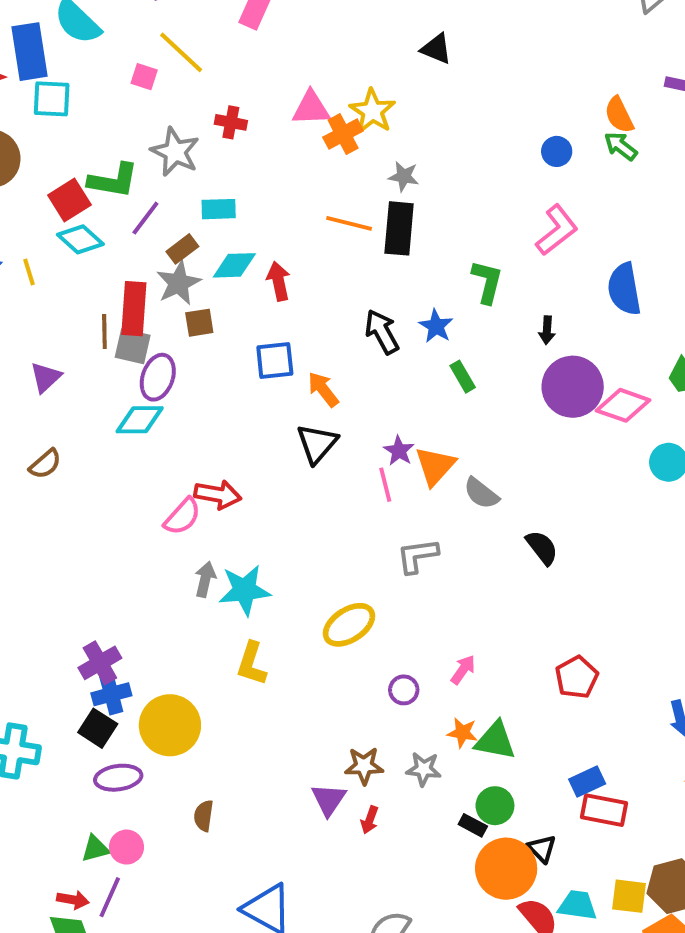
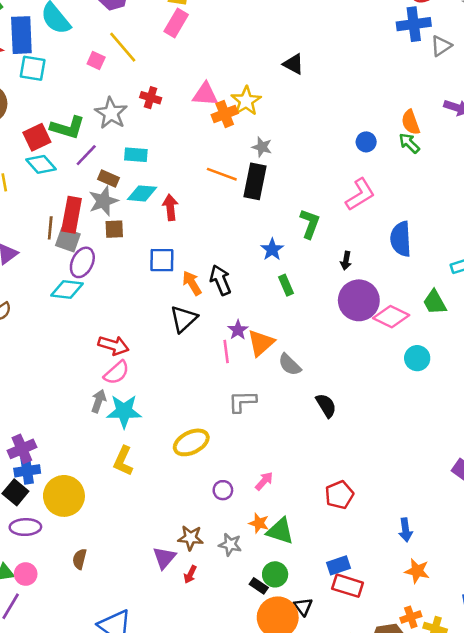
brown rectangle: (182, 249) -> (109, 179), turned 54
black arrow: (382, 332) -> (220, 280), moved
pink semicircle: (182, 517) -> (116, 373), moved

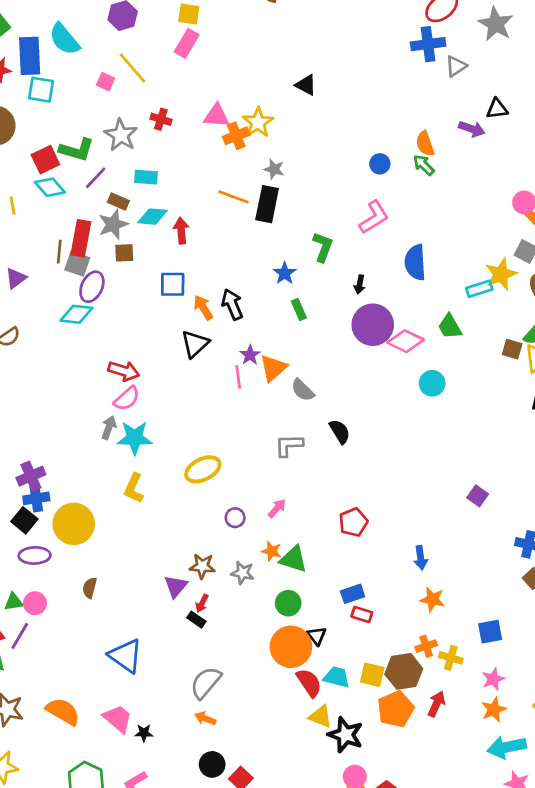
gray L-shape: (242, 401) -> (289, 445), moved
black rectangle: (259, 586) -> (196, 620), moved
red rectangle: (348, 586) -> (362, 614), size x0.7

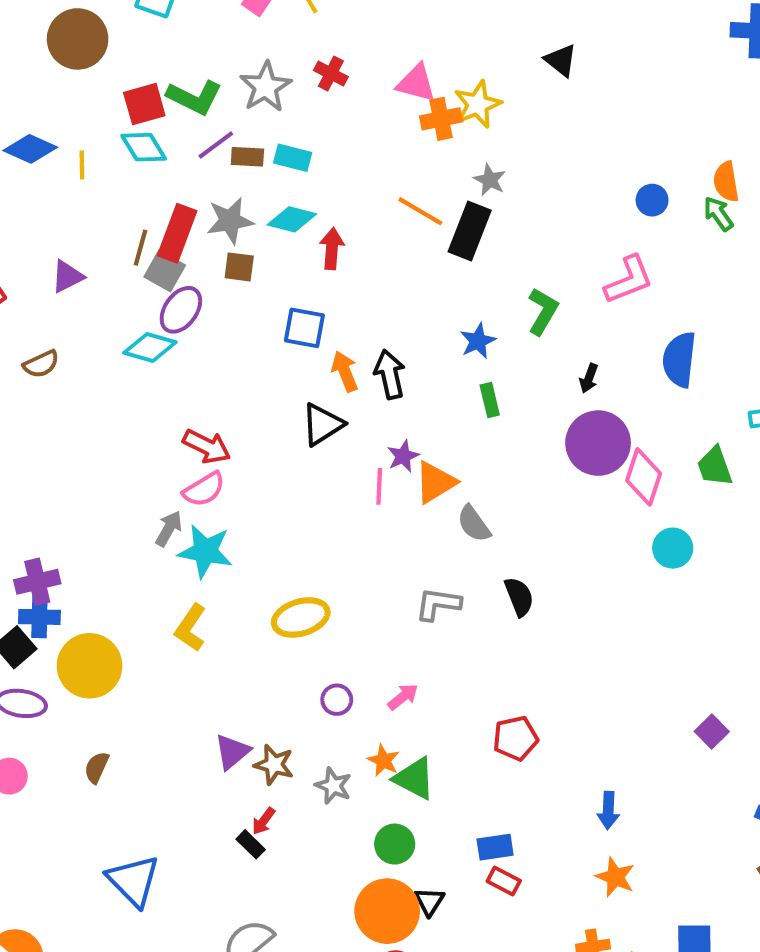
brown rectangle: (118, 201) -> (247, 157), moved, turned -30
pink diamond: (406, 341) -> (644, 477), turned 72
purple triangle: (176, 586) -> (232, 752), moved

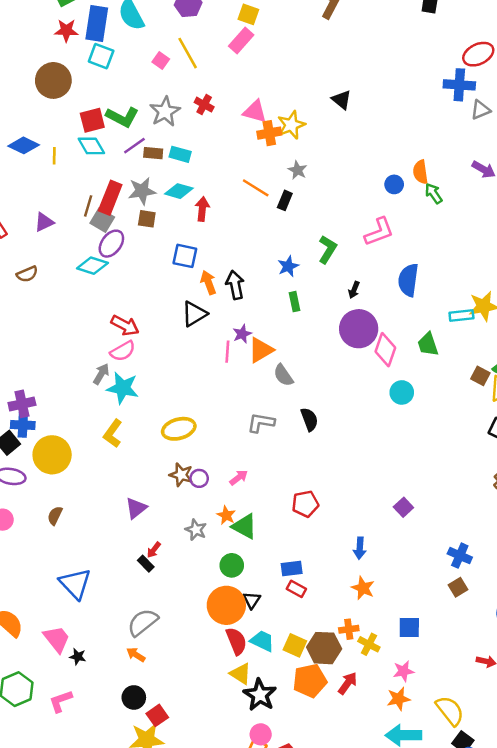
orange semicircle: (726, 182) -> (420, 172), moved
black rectangle: (470, 231) -> (285, 200), size x0.6
purple square: (712, 731) -> (403, 507), moved
brown star: (274, 765) -> (181, 475), moved

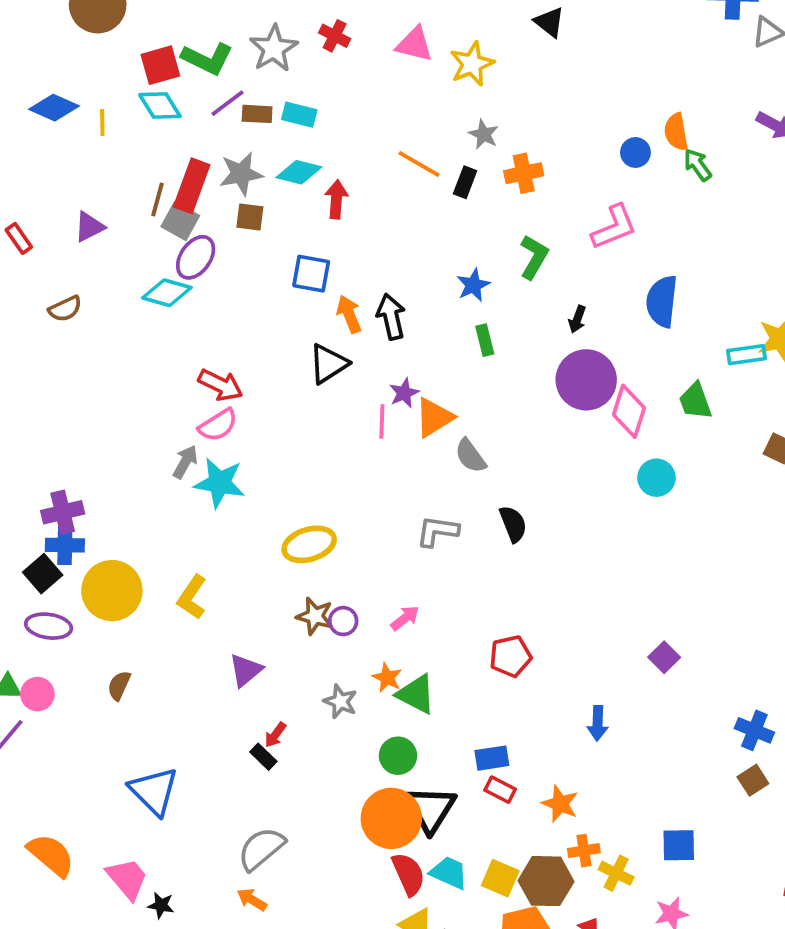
orange cross: (269, 133) -> (524, 173), moved
yellow L-shape: (113, 433) -> (192, 597), moved
orange star: (363, 588) -> (560, 804), moved
black triangle: (252, 600) -> (431, 809), size x1.8

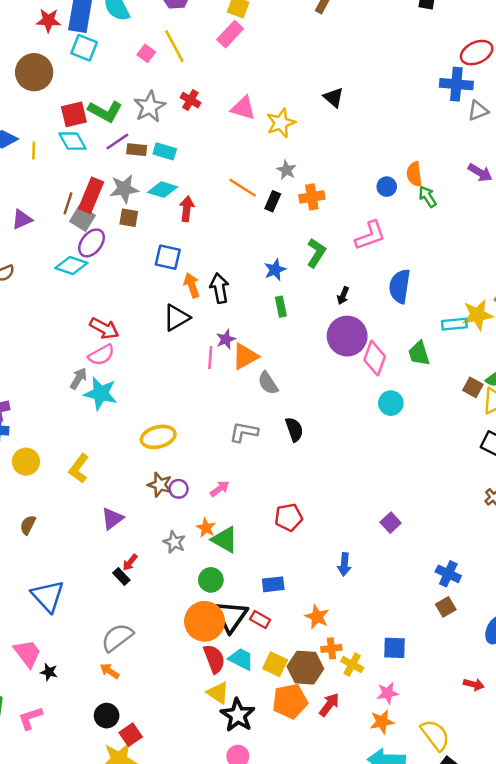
yellow circle: (112, 591) -> (26, 462), size x0.7
red rectangle: (500, 790) -> (260, 620), moved

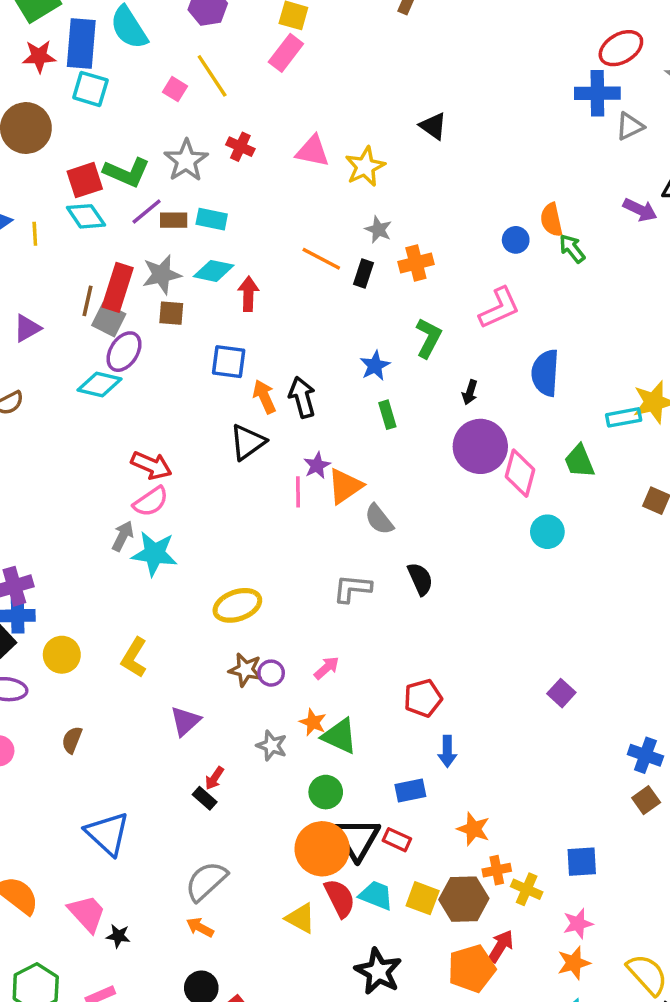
blue arrow: (344, 564) -> (447, 751), moved
yellow triangle: (218, 693) -> (301, 918), moved
orange pentagon: (290, 701) -> (472, 969), moved

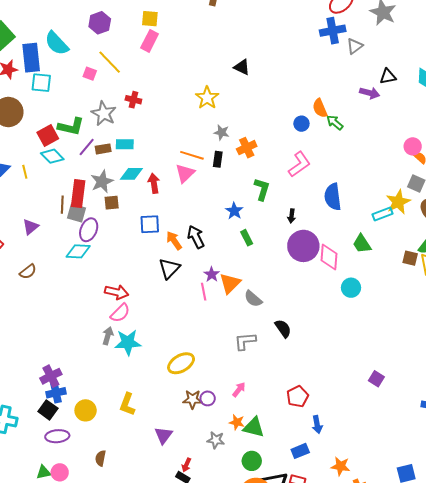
pink triangle: (313, 151) -> (185, 173), moved, turned -45

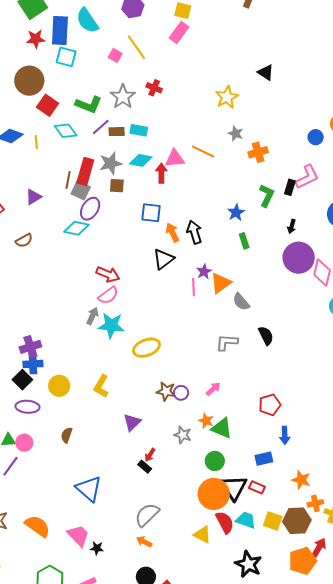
red square: (48, 136) -> (47, 105), moved, turned -35
black rectangle: (218, 159) -> (290, 187), moved
pink triangle: (185, 173) -> (175, 158), moved, turned 30
yellow ellipse: (181, 363) -> (147, 348), moved

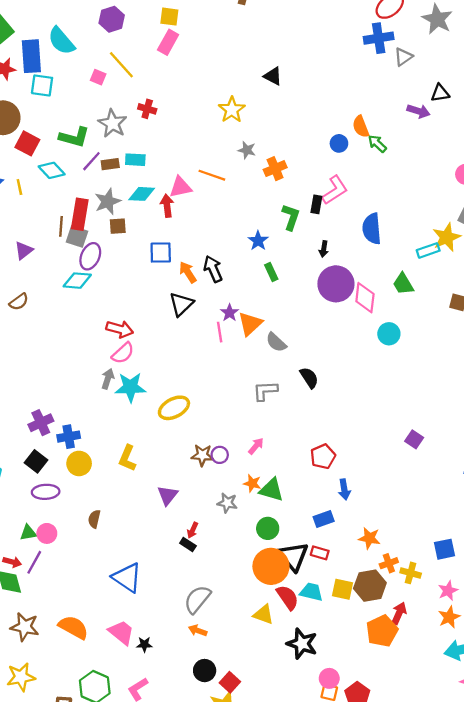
blue cross: (33, 364) -> (69, 437), moved
black star: (248, 564) -> (302, 644), moved

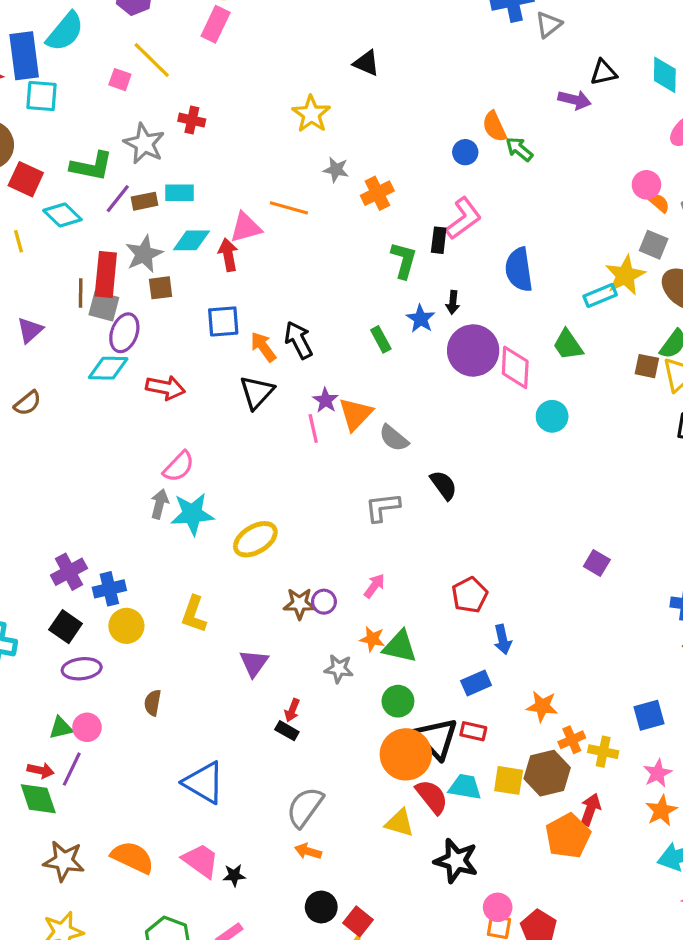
cyan semicircle: (61, 41) -> (65, 32), turned -96
blue star: (258, 241) -> (421, 319), moved
red arrow: (120, 329) -> (165, 388), moved

